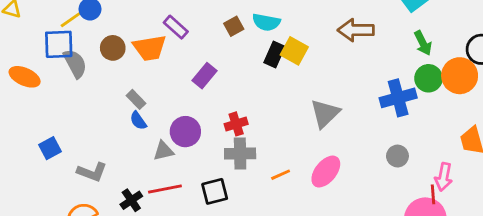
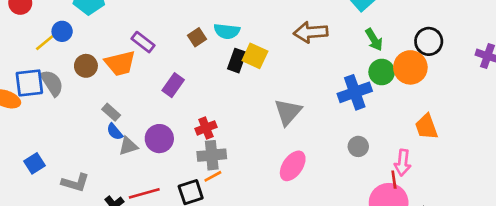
blue square: (59, 44) -> (29, 83), moved
gray triangle: (163, 151) -> (128, 146), moved
orange line: (281, 175) -> (213, 176), moved

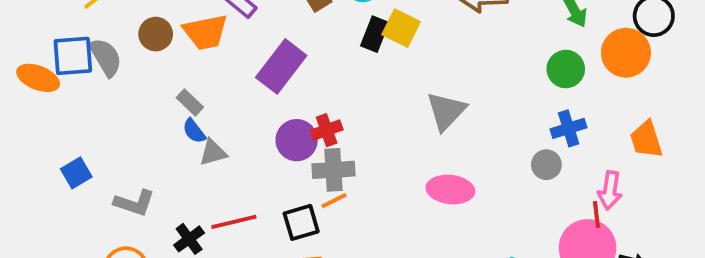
green circle: (382, 72) -> (566, 69), moved
purple rectangle: (173, 85) -> (281, 66), size x1.5
blue cross: (355, 92) -> (569, 128), moved, size x0.7
purple circle: (159, 139) -> (297, 140), moved
pink ellipse: (293, 166) -> (450, 190), turned 60

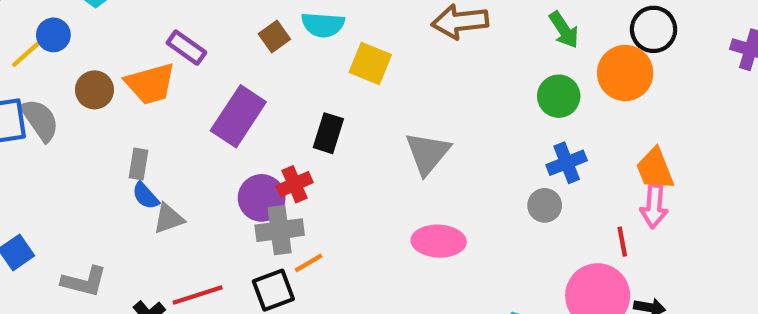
black rectangle: (375, 34) -> (328, 133), moved
gray rectangle: (190, 102) -> (138, 164), turned 60
gray cross: (334, 170) -> (280, 230), moved
pink arrow: (610, 190) -> (654, 206), moved
red line: (596, 215) -> (622, 242), moved

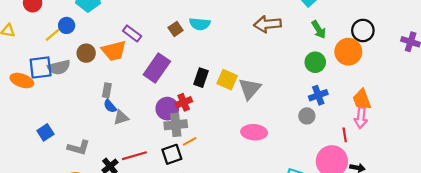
yellow square: (370, 63) -> (227, 80), moved
gray semicircle: (40, 120) -> (59, 67), turned 110

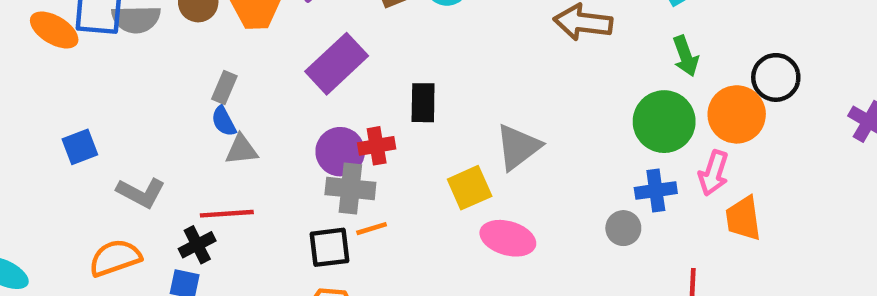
green circle: (315, 62) -> (664, 122), size x1.4
black rectangle: (201, 78) -> (423, 103), turned -30
yellow square: (227, 80) -> (470, 188), moved, turned 30
pink arrow: (361, 118) -> (714, 173), moved
red line: (134, 156) -> (227, 214), moved

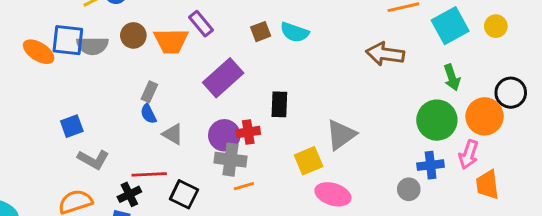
blue square: (80, 147) -> (72, 126), moved
gray triangle: (241, 150) -> (173, 134), moved, turned 35
black square: (330, 247) -> (184, 194), moved, turned 32

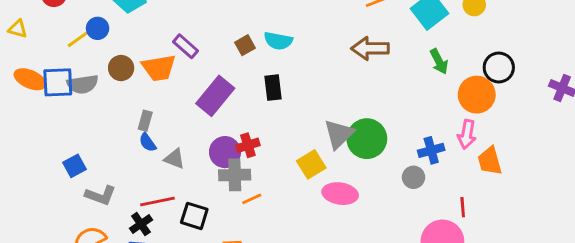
orange ellipse: (39, 52) -> (30, 79), moved
black rectangle: (279, 104) -> (273, 88), moved
green circle: (437, 120) -> (367, 139), moved

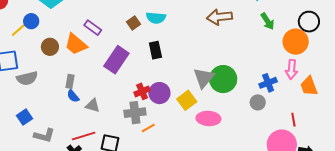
orange trapezoid: (159, 68) -> (76, 44), turned 55
gray semicircle: (83, 84) -> (27, 78), moved
purple circle: (225, 152) -> (159, 93), moved

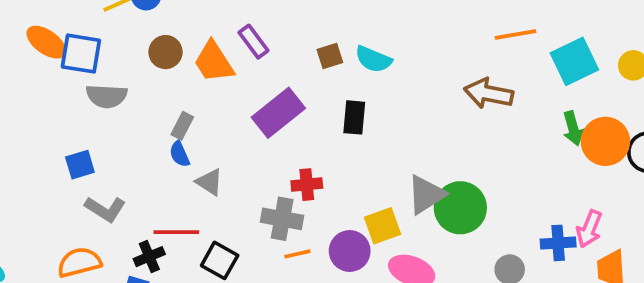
orange circle: (296, 42) -> (605, 141), moved
blue cross: (268, 83) -> (558, 243), moved
purple circle: (159, 93) -> (350, 251), moved

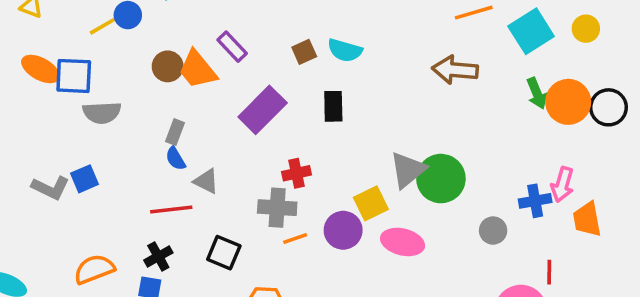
brown circle: (166, 52) -> (168, 66), moved
gray L-shape: (105, 209) -> (51, 188), moved
red line: (176, 232) -> (171, 209), moved

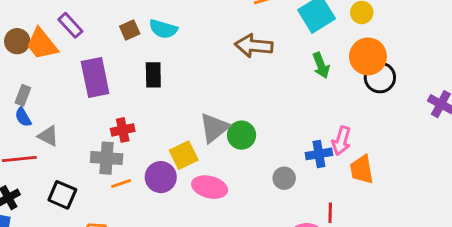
orange circle: (568, 102) -> (368, 56), moved
purple rectangle: (263, 110) -> (95, 78), turned -57
green circle: (441, 179) -> (242, 135), size x0.7

